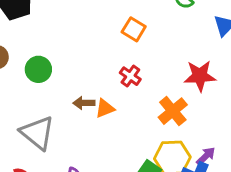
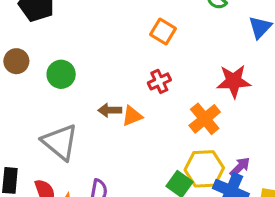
red cross: (130, 76) -> (159, 81), turned 30

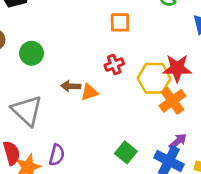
orange square: (163, 32) -> (120, 22), turned -35
orange cross: (205, 119) -> (172, 101), moved
yellow hexagon: (204, 169) -> (154, 78), moved

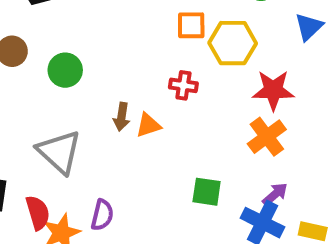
red cross: (114, 65) -> (183, 85), turned 30
yellow hexagon: (154, 78) -> (233, 43), moved
brown arrow: (71, 86) -> (122, 117), turned -84
green square: (126, 152) -> (207, 192), moved, turned -30

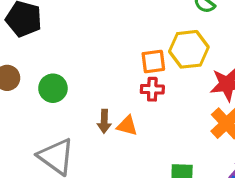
orange square: (191, 25) -> (153, 62), moved
orange triangle: (148, 125) -> (127, 126), turned 40

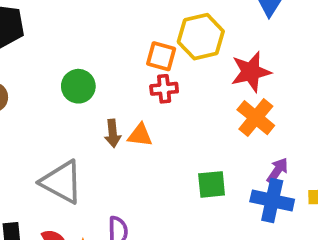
orange square: (153, 62) -> (161, 56), turned 30
green circle: (53, 88) -> (78, 86), moved

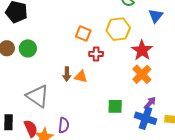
orange square: (161, 56) -> (83, 33), moved
red star: (251, 72) -> (142, 50), turned -30
green circle: (78, 86) -> (28, 48), moved

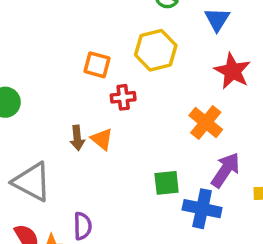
red star: (142, 50) -> (232, 71), moved
orange triangle: (81, 77) -> (102, 139), turned 32
purple arrow: (150, 103) -> (226, 170), size x1.5
blue cross: (145, 118) -> (202, 209), moved

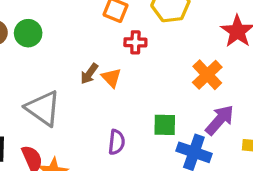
brown arrow: (77, 138) -> (89, 74), turned 35
purple semicircle: (83, 226) -> (117, 142), moved

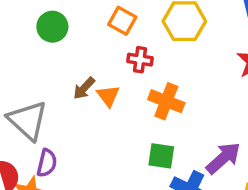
green circle: (28, 33) -> (52, 27), moved
orange cross: (207, 75) -> (166, 101), moved, turned -32
purple semicircle: (117, 142) -> (47, 163), moved

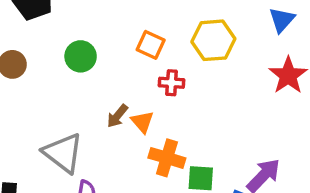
orange cross: (166, 101) -> (167, 158), moved

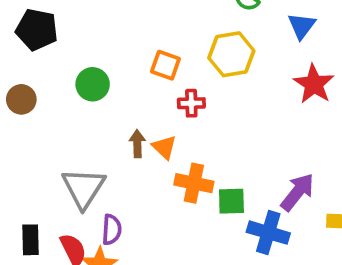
brown arrow: (117, 116) -> (137, 144), turned 145
gray triangle: (63, 153) -> (84, 188), turned 30

